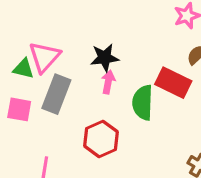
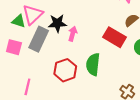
black star: (105, 58) -> (57, 23), moved
green semicircle: (143, 103) -> (93, 64), moved

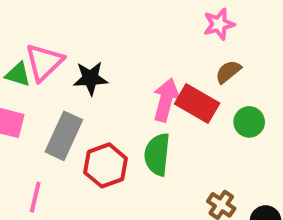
pink arrow: (73, 34) -> (166, 100), moved, size x1.5
gray rectangle: (39, 39) -> (64, 136), moved

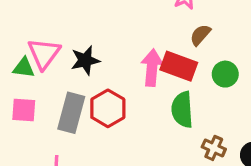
green semicircle: (157, 154) -> (182, 110), moved
red hexagon: (106, 165) -> (108, 108), moved

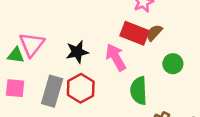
black star: (85, 60) -> (77, 52), moved
red rectangle: (179, 66) -> (135, 33), moved
pink arrow: (152, 68) -> (116, 57), turned -36

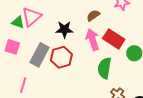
red rectangle: (135, 33) -> (114, 39), moved
brown semicircle: (154, 33) -> (93, 16), moved

